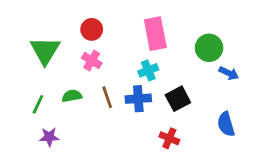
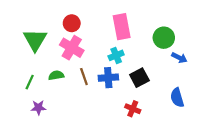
pink cross: (92, 61) -> (72, 48), size x1.5

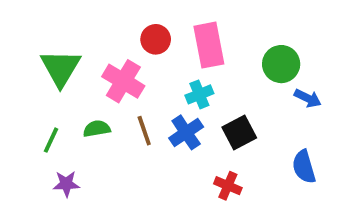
red circle: (72, 23) -> (156, 39), moved
blue cross: (108, 78) -> (186, 132), turned -30

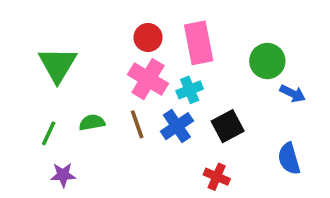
pink cross: (123, 81) -> (148, 79), moved

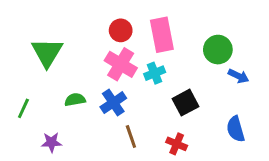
brown line: (137, 124) -> (131, 136), moved
blue cross: (177, 126) -> (113, 103), moved
green line: (49, 133) -> (23, 108), moved

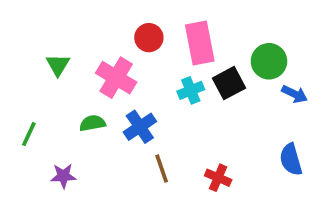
green triangle: (47, 52) -> (58, 65), size x0.6
pink cross: (121, 64) -> (116, 78), moved
black square: (185, 103) -> (229, 83), moved

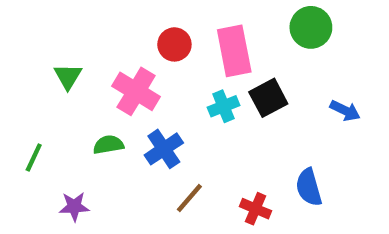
green circle: (269, 61) -> (311, 27), moved
blue semicircle: (291, 160) -> (309, 187), moved
brown line: (162, 169) -> (189, 198), turned 60

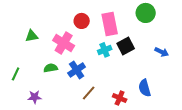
green triangle: (68, 76) -> (32, 36), turned 48

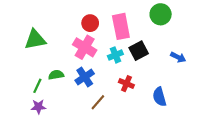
green triangle: (32, 36) -> (35, 40), size x1.5
pink cross: (64, 43) -> (85, 47), moved
green line: (16, 74) -> (37, 86), moved
red cross: (120, 98) -> (126, 84), moved

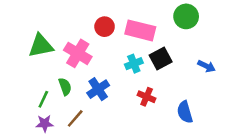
pink rectangle: (121, 26) -> (140, 30), turned -65
pink cross: (85, 47) -> (78, 53), moved
green semicircle: (56, 75) -> (65, 87), turned 80
brown line: (98, 102) -> (75, 118), moved

